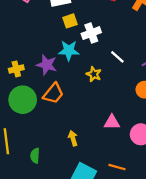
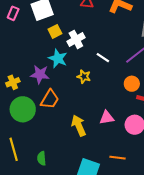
cyan star: (69, 51) -> (58, 58), turned 30
yellow arrow: (73, 138) -> (79, 126), moved, size x1.5

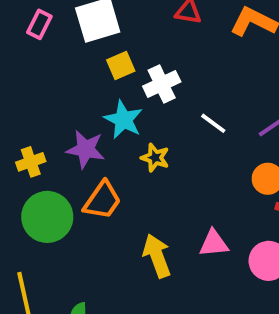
yellow star: (84, 77) -> (155, 158), moved

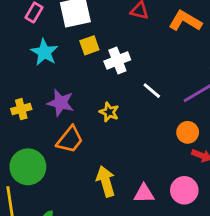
cyan star: (123, 120) -> (44, 52), moved
green circle: (47, 217) -> (28, 167), moved
pink triangle: (214, 243) -> (144, 194), moved

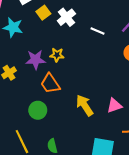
yellow star: (109, 112) -> (57, 55), moved
orange trapezoid: (70, 140) -> (50, 84), turned 125
green circle: (28, 167) -> (38, 110), moved, size x0.7

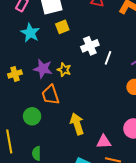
white cross: (66, 17) -> (90, 46), moved
white line: (97, 31) -> (108, 58), turned 72
pink triangle: (114, 106) -> (104, 142), moved

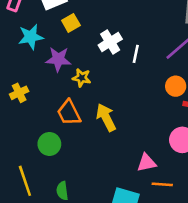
cyan star: (30, 33) -> (31, 37), turned -30
purple star: (43, 69) -> (58, 59), moved
yellow arrow: (77, 124) -> (106, 117), moved

